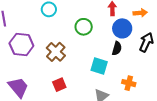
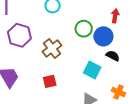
blue circle: (122, 28) -> (103, 36), moved
black semicircle: (117, 48) -> (113, 56), turned -88

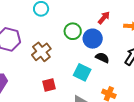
red arrow: (115, 16) -> (104, 18), turned 32
red square: (50, 81) -> (49, 85), moved

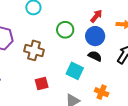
blue circle: (93, 39) -> (95, 36), moved
brown cross: (41, 52) -> (34, 50), turned -36

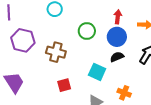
red arrow: (96, 16) -> (118, 17), turned -32
black semicircle: (95, 56) -> (117, 57), turned -48

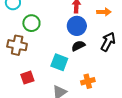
green circle: (87, 31) -> (31, 23), moved
orange cross: (124, 93) -> (88, 81), turned -32

